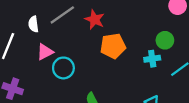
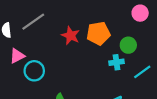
red star: (95, 20) -> (71, 36), moved
orange pentagon: (113, 46) -> (98, 33), moved

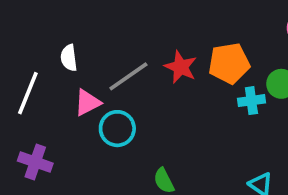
gray line: (33, 22) -> (128, 76), moved
cyan cross: (117, 62) -> (251, 101), moved

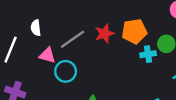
red star: (181, 67) -> (104, 34), turned 30
pink triangle: (87, 102) -> (47, 55), turned 42

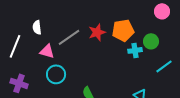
cyan circle: (66, 71) -> (56, 74), moved

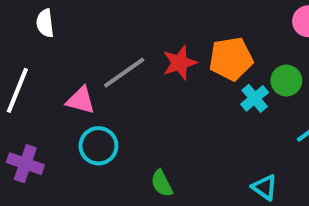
white semicircle: (37, 27) -> (45, 23), moved
cyan cross: (135, 50) -> (255, 98), turned -32

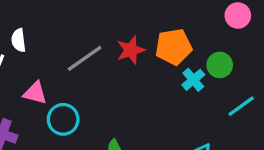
white semicircle: (45, 23) -> (19, 40), moved
pink triangle: (81, 100) -> (35, 93), moved

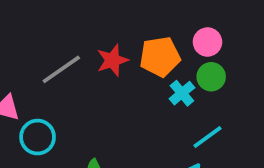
pink circle: (238, 16) -> (207, 42), moved
cyan line: (241, 106) -> (207, 137), moved

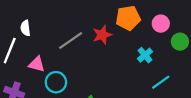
orange pentagon: (160, 57) -> (128, 18), moved
green circle: (211, 77) -> (180, 42), moved

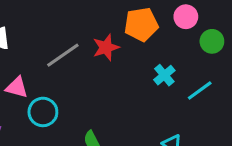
pink circle: (161, 24) -> (186, 17), moved
green circle: (180, 42) -> (212, 41), moved
cyan line: (161, 82) -> (200, 90), moved

